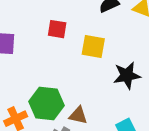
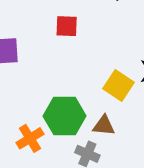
yellow square: (93, 47) -> (118, 86), moved, turned 30

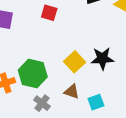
brown triangle: (104, 126) -> (72, 92), moved

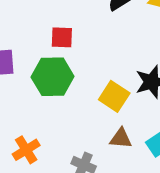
green hexagon: (33, 74) -> (53, 77), moved

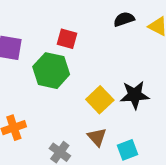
brown triangle: (121, 138) -> (97, 137), turned 30

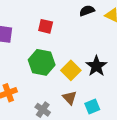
green hexagon: (51, 71) -> (42, 62), moved
black star: (135, 95) -> (96, 66), turned -30

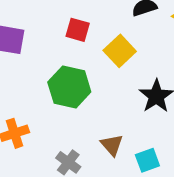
yellow square: (71, 70) -> (120, 51), moved

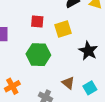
yellow square: (120, 51) -> (63, 29), turned 36

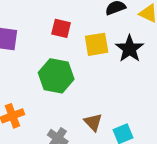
black star: (88, 51) -> (130, 49), moved

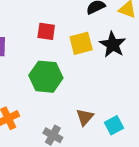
brown triangle: (93, 122) -> (85, 117), turned 30

